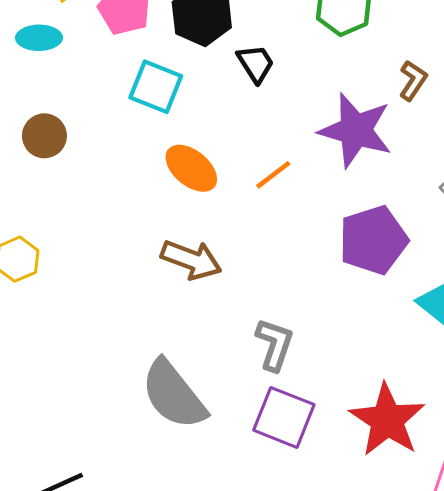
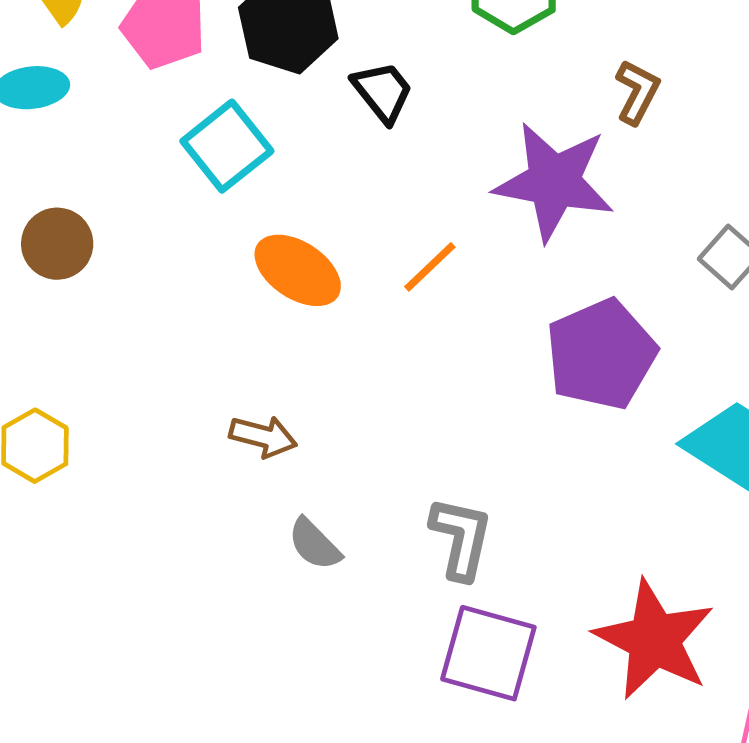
cyan square: (156, 87) -> (227, 146), turned 36
brown arrow: (191, 260) -> (263, 436), moved, size x0.7
gray semicircle: (174, 395) -> (314, 544), moved, size x0.5

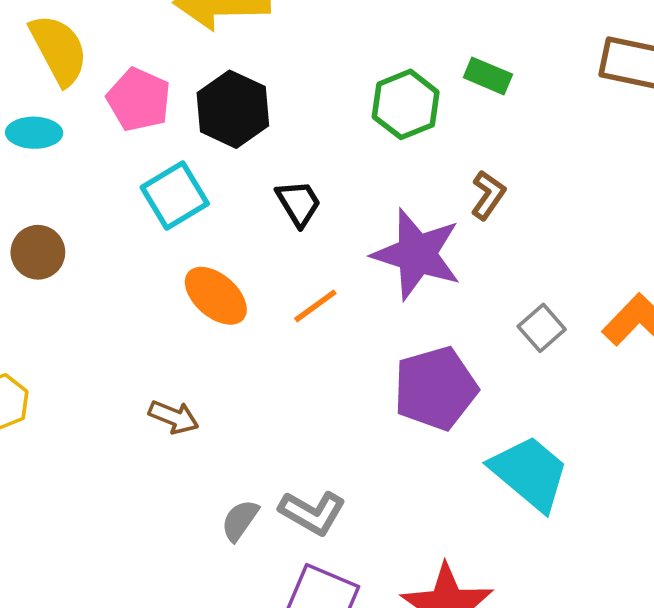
black trapezoid: (383, 92) -> (298, 203), moved
gray L-shape: (461, 538) -> (312, 513), turned 100
gray semicircle: (314, 544) -> (240, 520), moved, turned 72

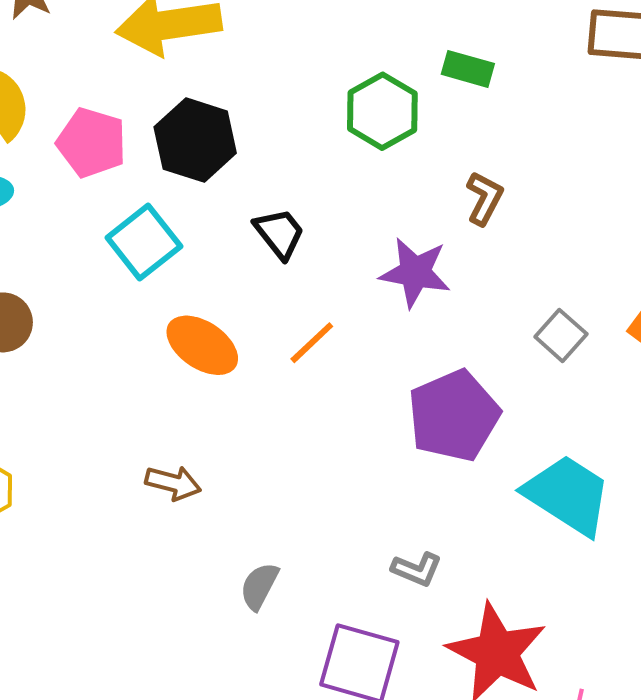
purple star: (417, 254) -> (415, 272), size x0.7
gray L-shape: (312, 513) -> (417, 569), moved, size x0.7

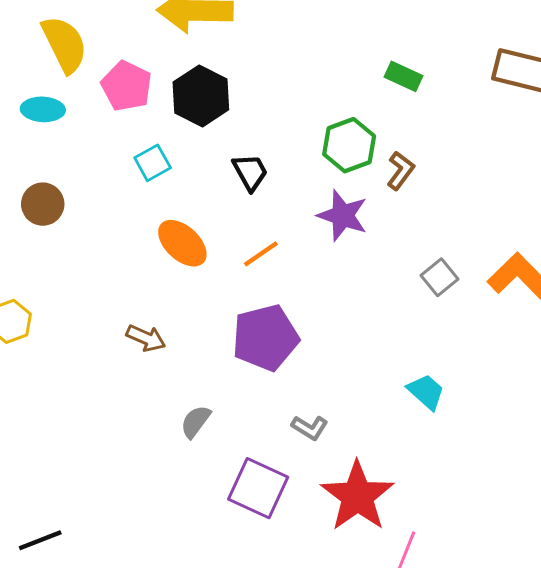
green hexagon: (382, 111) -> (349, 145), moved
cyan square: (144, 242) -> (153, 163), size x0.7
purple pentagon: (454, 416) -> (265, 338), moved
cyan trapezoid: (568, 495) -> (426, 392), size x0.6

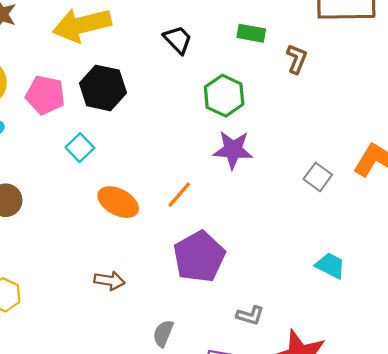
brown L-shape: (401, 171) -> (297, 59), moved
black trapezoid: (250, 172) -> (178, 40), moved

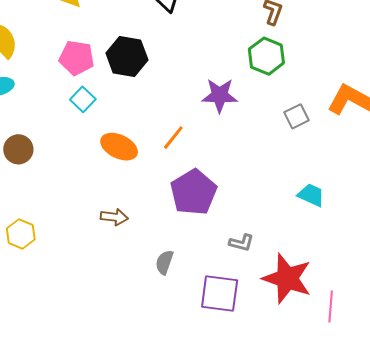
black hexagon: (103, 88) -> (127, 56), moved
pink pentagon: (45, 95) -> (77, 58), moved
green hexagon: (224, 96) -> (266, 56), moved
gray square: (318, 177) -> (297, 116), turned 30

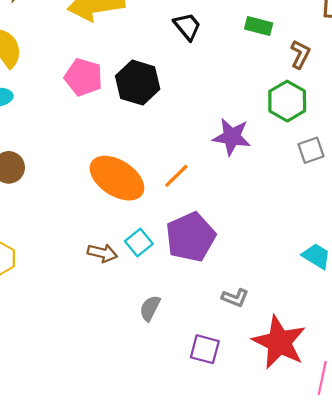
cyan square: (83, 99) -> (139, 242), moved
gray square: (297, 116) -> (311, 150), moved
orange ellipse: (119, 147) -> (117, 178), size x1.4
purple square: (220, 293) -> (205, 349), size x0.7

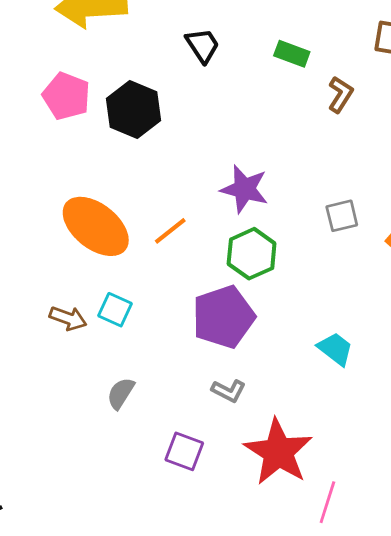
green hexagon: (287, 101) -> (252, 254), moved
purple pentagon: (191, 237) -> (223, 317), moved
cyan square: (139, 242) -> (115, 310), turned -32

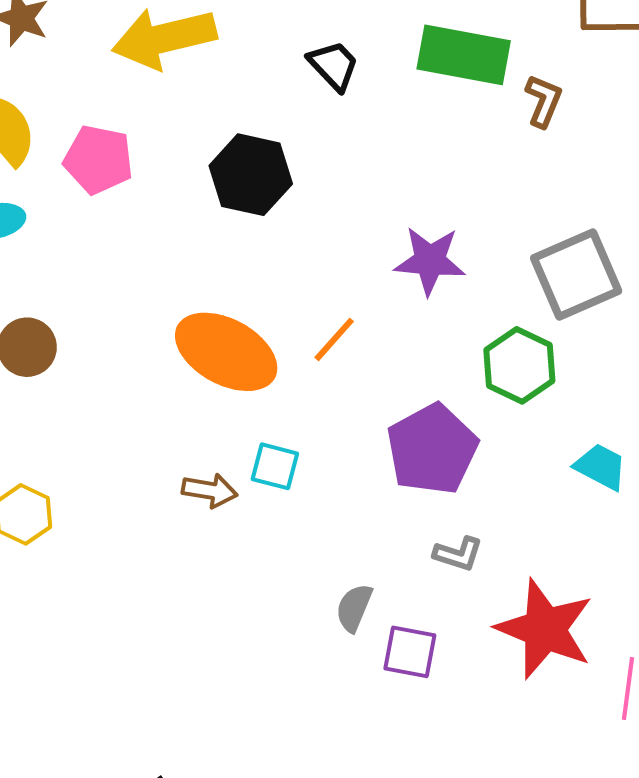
green rectangle: (292, 54) -> (464, 55), size x1.8
pink pentagon: (66, 96) -> (98, 160), moved
gray square: (342, 216) -> (576, 274), size x1.8
green hexagon: (252, 254) -> (519, 365), moved
gray semicircle: (121, 393) -> (354, 608), moved

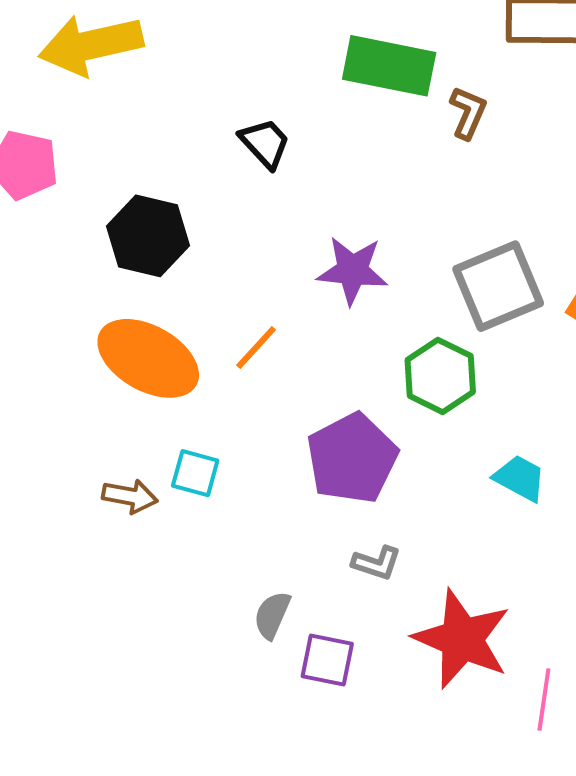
black trapezoid: (334, 65) -> (265, 143), moved
black hexagon: (251, 175) -> (148, 236), moved

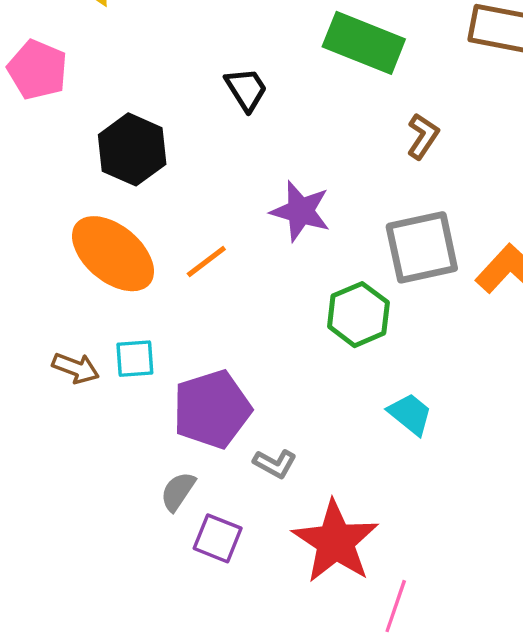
brown L-shape: (468, 113) -> (423, 136), moved
purple pentagon: (352, 458) -> (212, 409), moved
cyan square: (195, 473) -> (135, 359), turned -30

